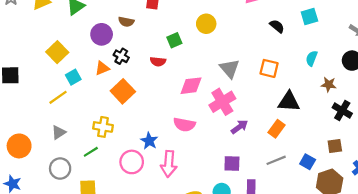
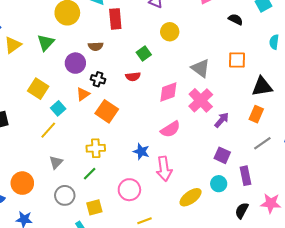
pink semicircle: (184, 125) -> (170, 129), turned -30
pink circle: (132, 162) -> (129, 190), moved
purple square: (232, 163) -> (222, 155), turned 35

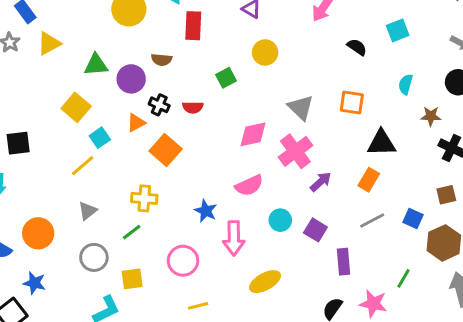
green triangle: (46, 43) -> (96, 65), moved, turned 36
red semicircle: (133, 77) -> (193, 107), moved
cyan circle: (219, 184) -> (280, 220), moved

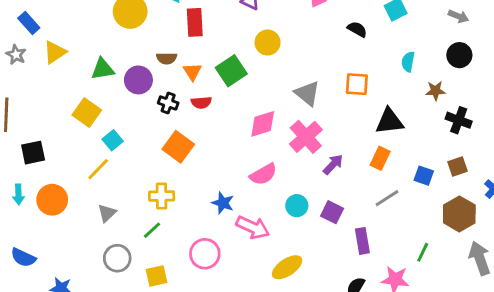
green square: (226, 78) -> (231, 71), size x1.5
orange triangle: (136, 123) -> (192, 72), moved, turned -30
blue square: (413, 218) -> (424, 176), moved
orange circle: (38, 233) -> (52, 200), moved
pink arrow: (234, 238) -> (253, 227), turned -60

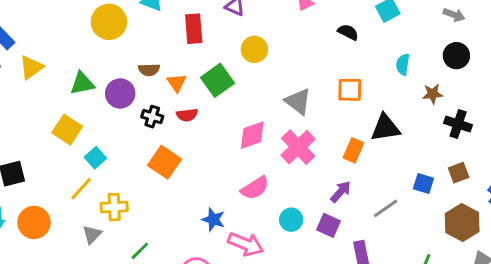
red rectangle: (195, 22) -> (194, 29), moved
orange rectangle: (380, 158) -> (353, 150), moved
purple arrow: (333, 164) -> (341, 192), moved
yellow cross: (162, 196) -> (114, 207), moved

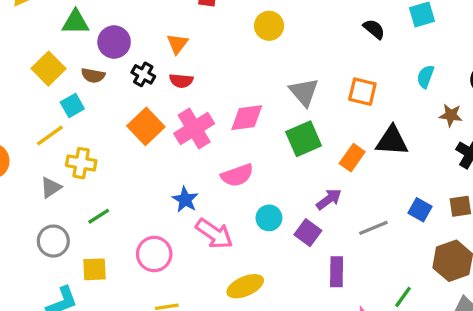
brown semicircle: (149, 70) -> (93, 75), moved
green square: (217, 80) -> (304, 139), moved
pink cross: (298, 147) -> (194, 128), moved

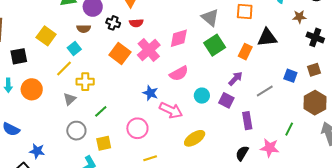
yellow square: (48, 69) -> (46, 36), moved

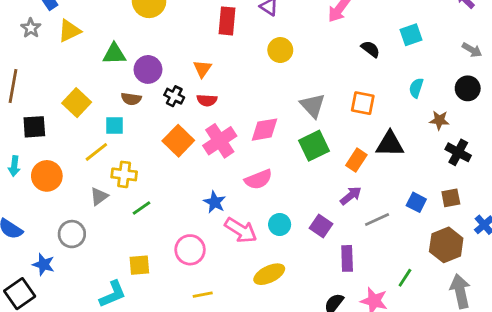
cyan square: (74, 48) -> (114, 125), turned 32
purple arrow: (236, 79) -> (351, 196), moved
cyan circle: (202, 96) -> (280, 224), moved
green line: (101, 111) -> (141, 208), moved
gray circle: (76, 131) -> (72, 234), moved

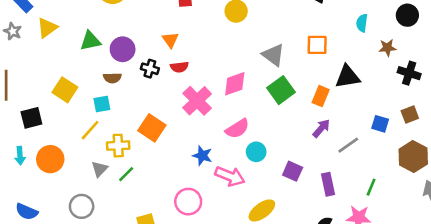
orange square: (178, 141) -> (152, 128), moved
green line: (141, 208) -> (126, 174), moved
cyan circle: (280, 224) -> (256, 152), moved
purple square: (321, 226) -> (293, 171), moved
green line: (405, 278) -> (371, 187), moved

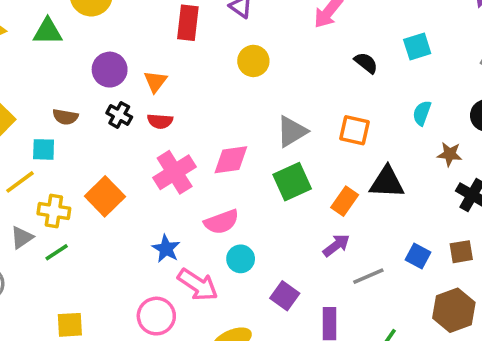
green triangle: (90, 41) -> (48, 32), moved
purple circle: (123, 49) -> (110, 70), moved
gray triangle: (273, 55) -> (292, 131), turned 40
pink circle: (188, 202) -> (156, 316), moved

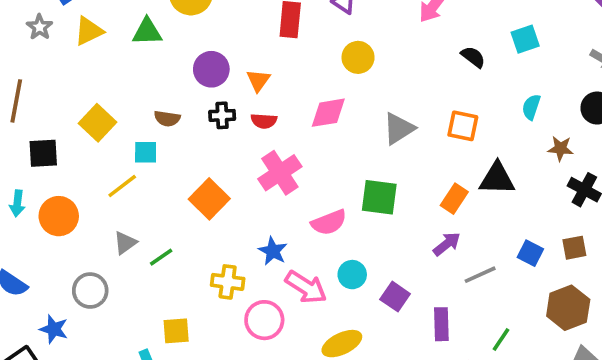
black cross: (119, 115) -> (222, 115), turned -30
pink diamond: (231, 160) -> (328, 113), moved
green square: (292, 182) -> (379, 197), moved, turned 33
yellow cross: (54, 211) -> (228, 282), moved
cyan circle: (241, 259) -> (352, 275), moved

